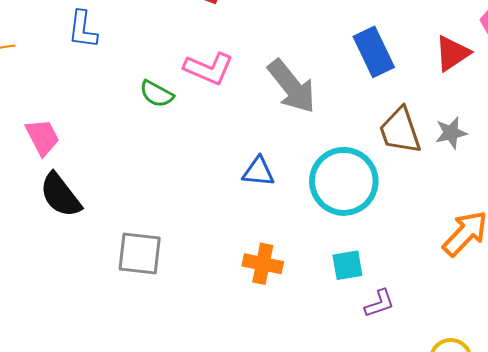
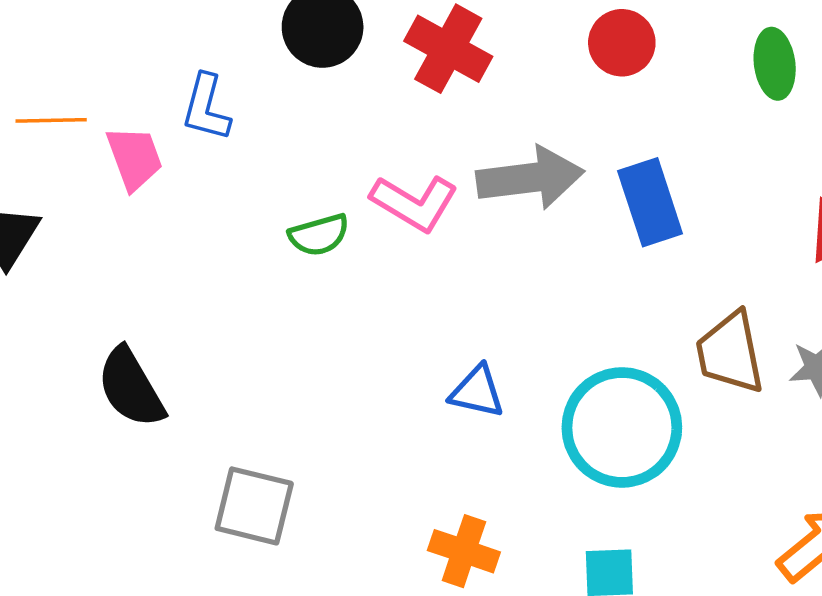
blue rectangle: (374, 52) -> (650, 202), moved
gray arrow: (292, 86) -> (530, 178), moved, turned -66
green semicircle: (157, 94) -> (319, 235), turned -52
pink trapezoid: (42, 137) -> (134, 158), moved

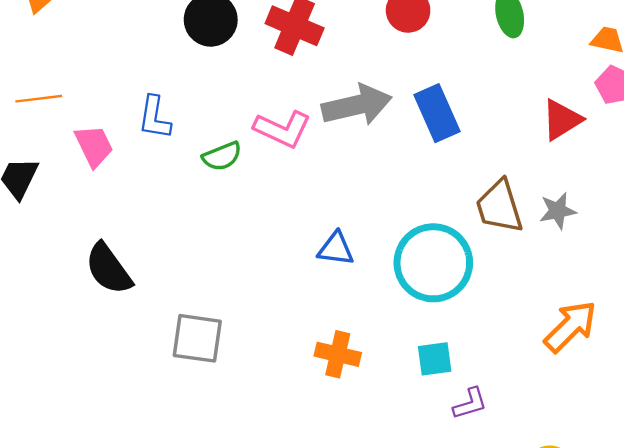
blue L-shape: (206, 108) -> (155, 118), moved
pink trapezoid: (134, 158) -> (94, 146), moved

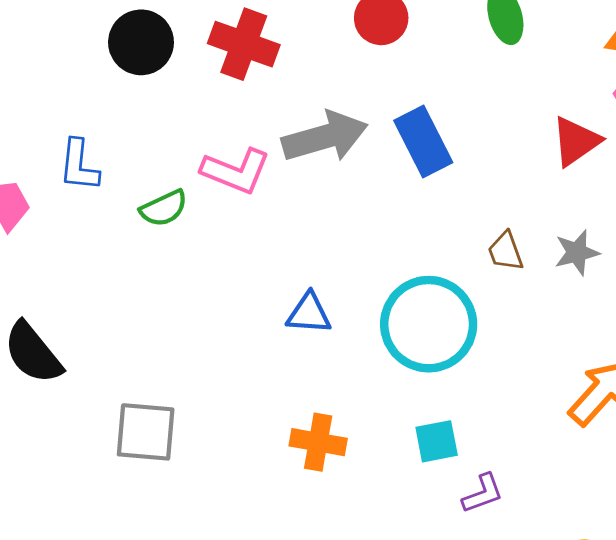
brown trapezoid: (499, 207) -> (506, 251), size x0.6

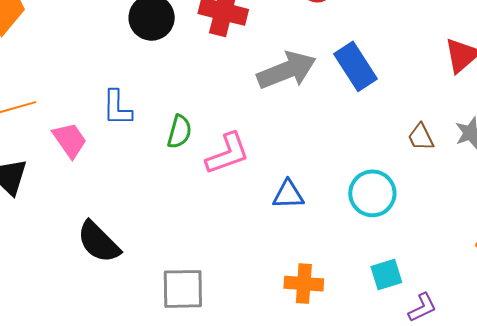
pink L-shape: (236, 171) -> (227, 154), moved, turned -36
green semicircle: (164, 208) -> (179, 132), turned -44
cyan circle: (429, 324) -> (372, 193), size x0.7

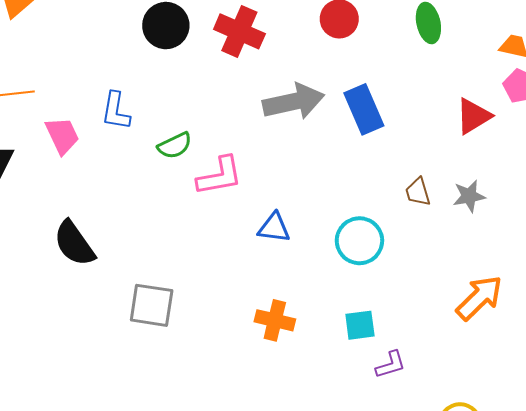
green semicircle: (179, 132) -> (175, 146), turned 40

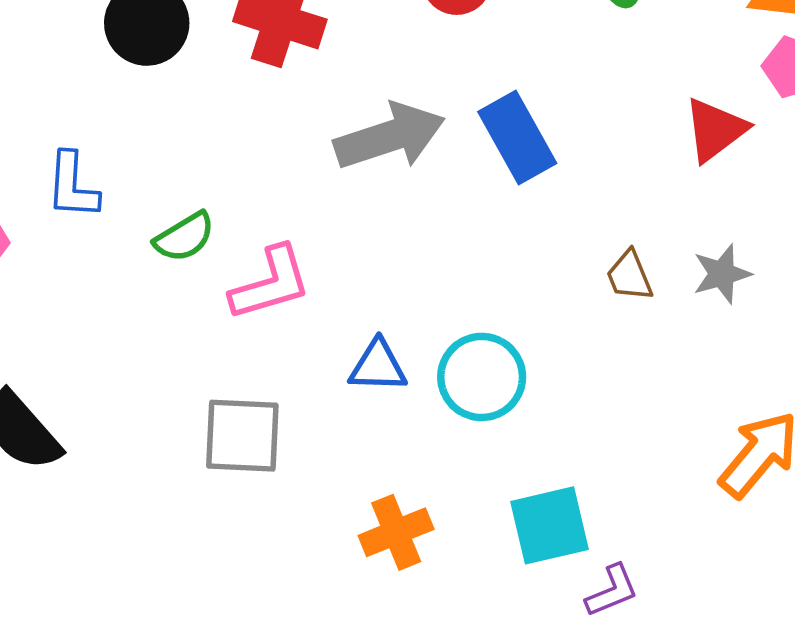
cyan circle: (359, 241) -> (482, 377), moved
gray square: (152, 305) -> (242, 436), moved
orange cross: (275, 320) -> (396, 532), turned -30
cyan square: (360, 325) -> (549, 525), size x1.4

